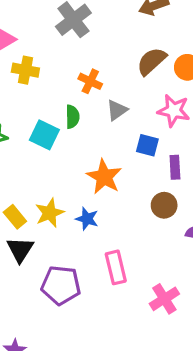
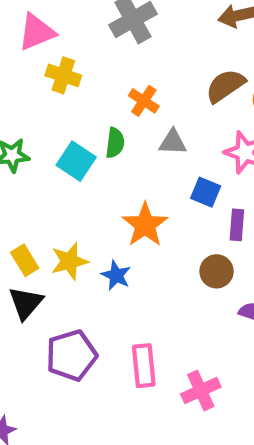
gray triangle: (117, 110) -> (173, 142), turned 30
pink rectangle: (116, 267) -> (144, 366), moved
purple pentagon: (61, 285) -> (71, 355), turned -30

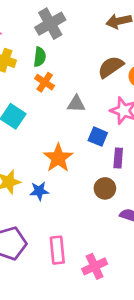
orange cross: (144, 101) -> (45, 82), moved
green semicircle: (115, 143) -> (40, 57), moved
blue star: (116, 275) -> (39, 191), turned -30

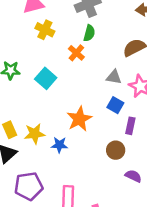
green semicircle: (40, 57) -> (89, 33), moved
gray triangle: (76, 104) -> (114, 77), moved

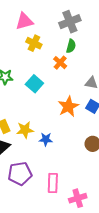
orange star: (79, 119) -> (68, 106), moved

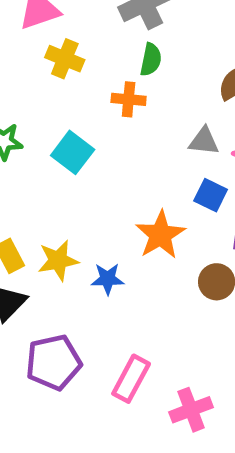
orange cross: (60, 63) -> (129, 99), turned -32
orange star: (68, 106) -> (160, 235), moved
pink rectangle: (53, 183) -> (131, 379), turned 30

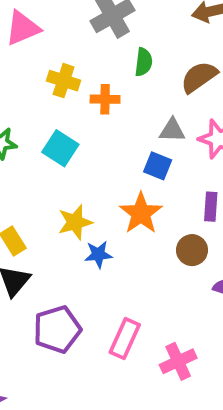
yellow cross: (65, 59) -> (64, 81), moved
green semicircle: (151, 60) -> (144, 62), moved
blue square: (211, 195) -> (158, 166), moved
yellow star: (58, 260) -> (75, 222), moved

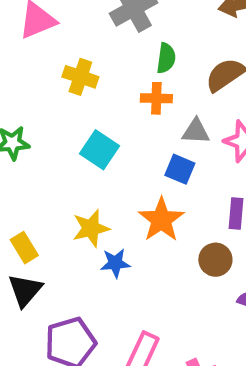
orange cross: (105, 99) -> (156, 98), moved
cyan square: (60, 148) -> (100, 150), moved

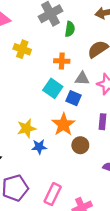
green semicircle: (166, 58) -> (70, 29), moved
cyan square: (100, 150) -> (53, 88), moved
brown circle: (215, 260) -> (80, 145), moved

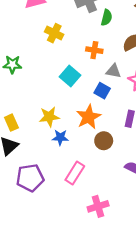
cyan square: (53, 88) -> (70, 76), moved
pink rectangle: (53, 194) -> (75, 173), moved

